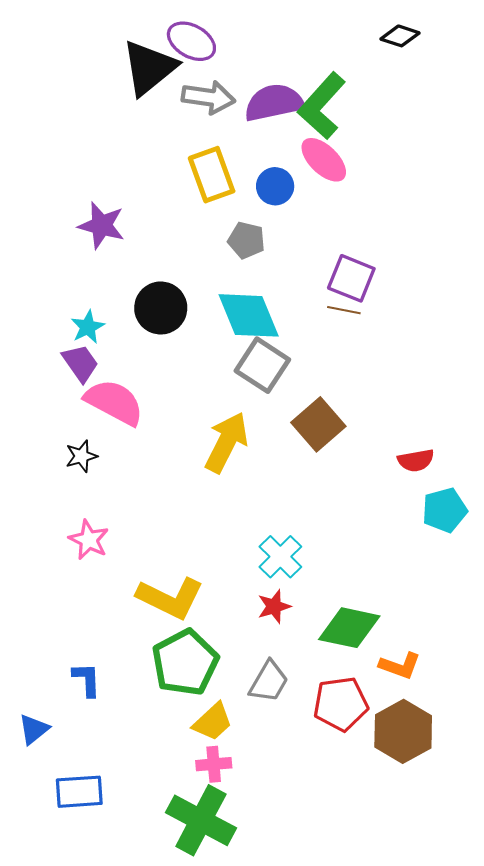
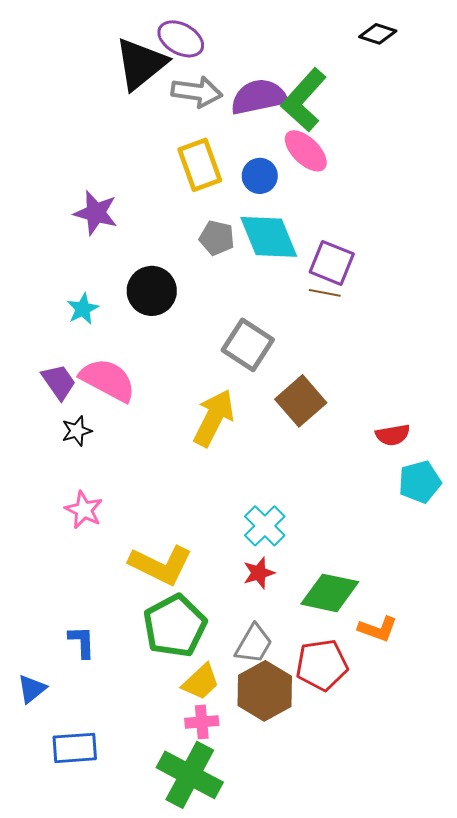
gray pentagon: (246, 240) -> (217, 238), moved
cyan diamond: (249, 315) -> (269, 237), moved
purple trapezoid: (80, 363) -> (59, 382), moved
brown hexagon: (403, 731) -> (265, 691), moved

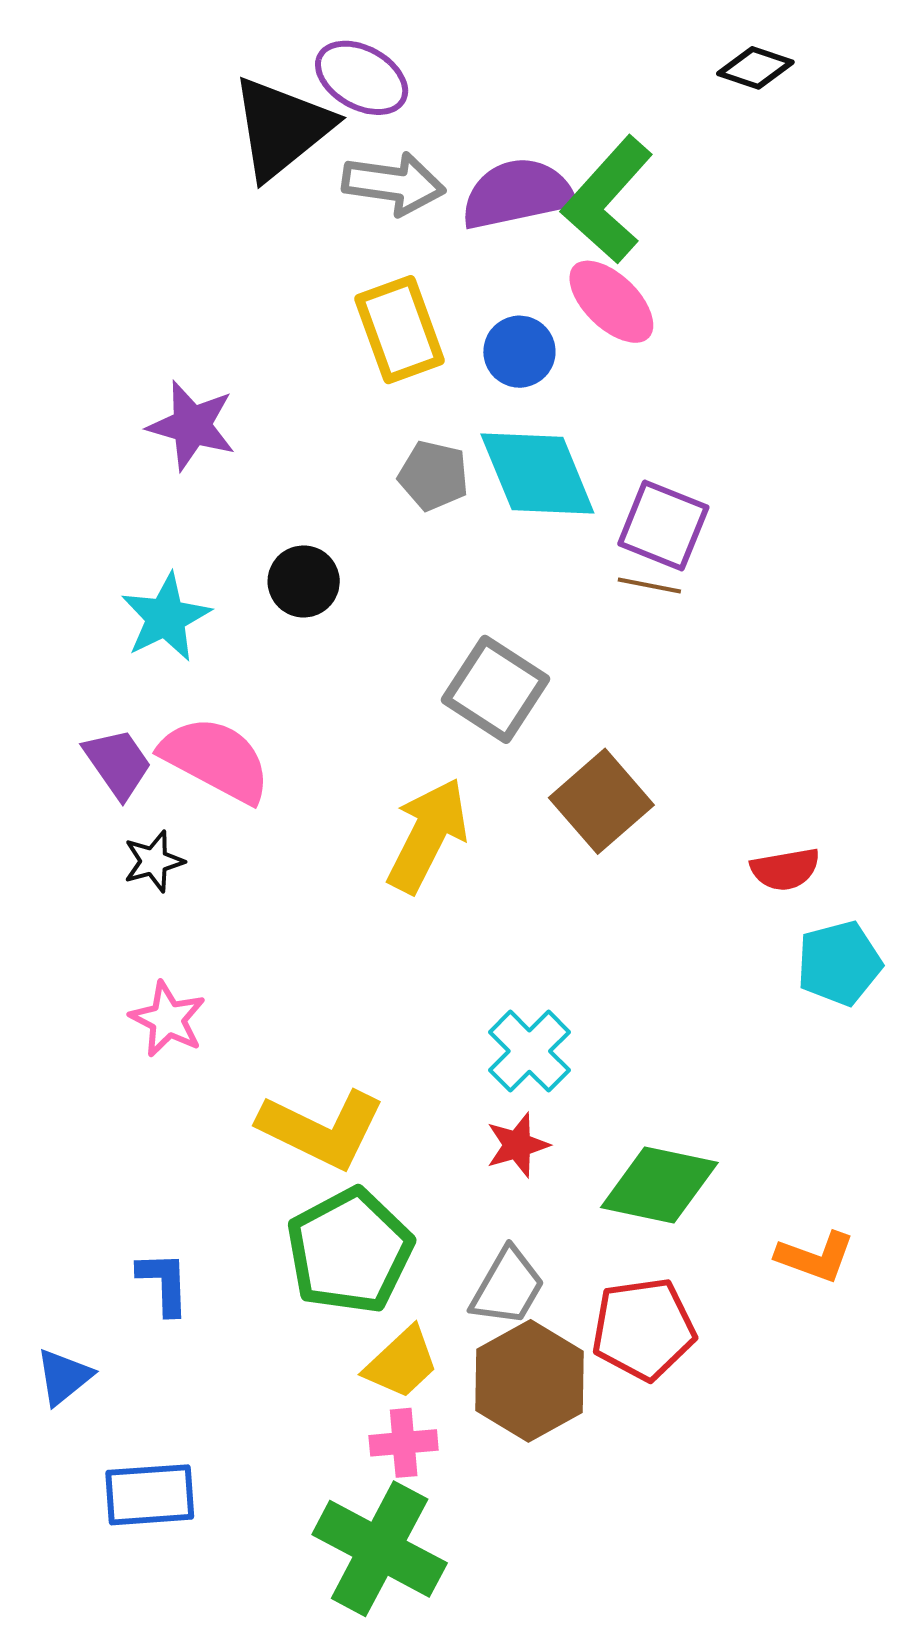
black circle: (152, 291) -> (304, 581), size x0.7
cyan star: (83, 309) -> (166, 617), size x1.4
orange L-shape: (378, 629) -> (815, 1257), moved

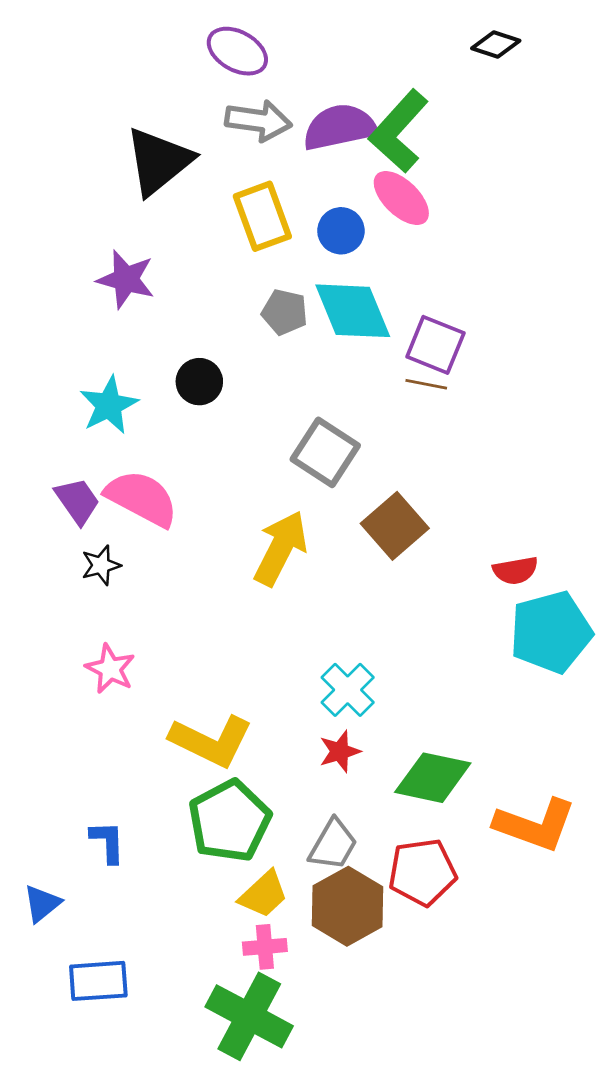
black triangle: (282, 128) -> (159, 161), moved
cyan pentagon: (839, 963) -> (551, 632), size x1.5
orange L-shape: (815, 1257) -> (535, 825), size x1.6

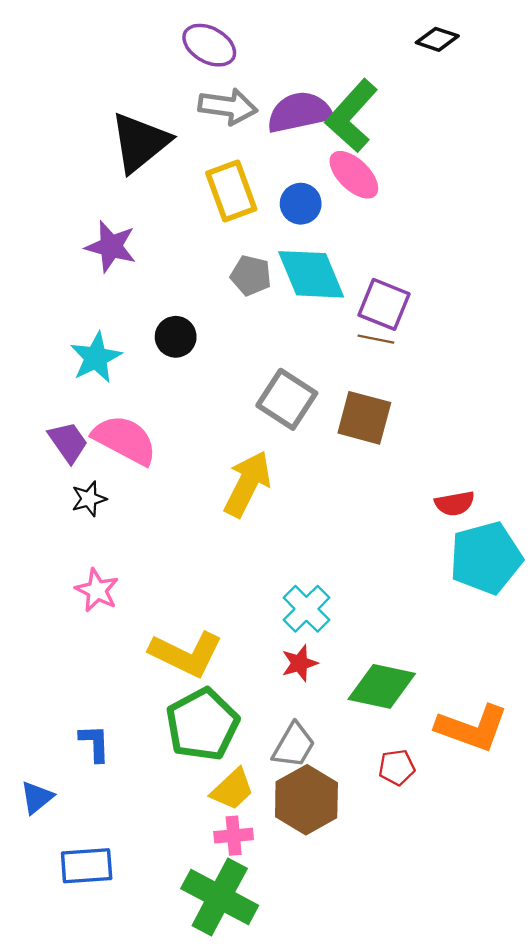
brown square: (395, 526) -> (364, 418), moved, turned -34
red pentagon: (422, 872) -> (397, 767), moved, size x0.6

